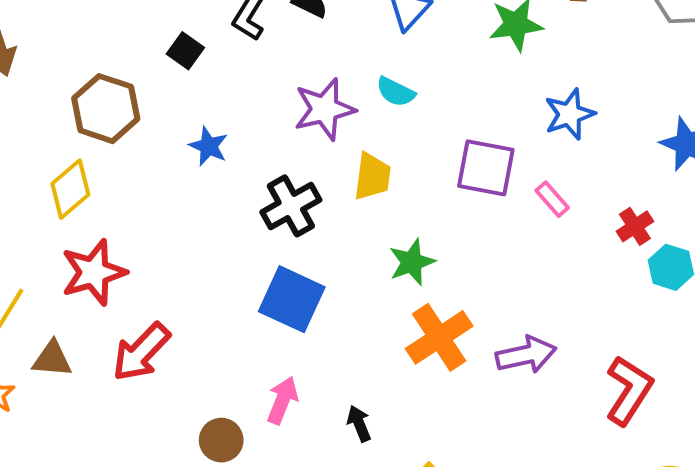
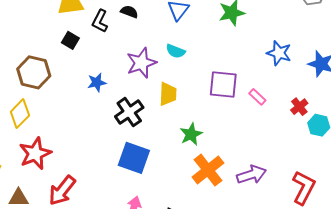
blue star: (569, 114) -> (279, 53), moved, turned -30
blue star: (209, 146) -> (97, 82), moved, turned -30

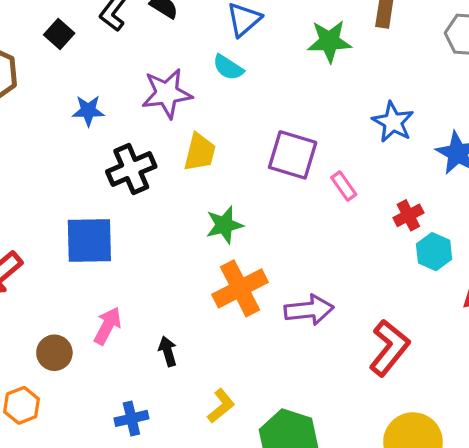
cyan semicircle: (176, 51) -> (228, 67), moved
blue square: (134, 158) -> (89, 240), moved, turned -32

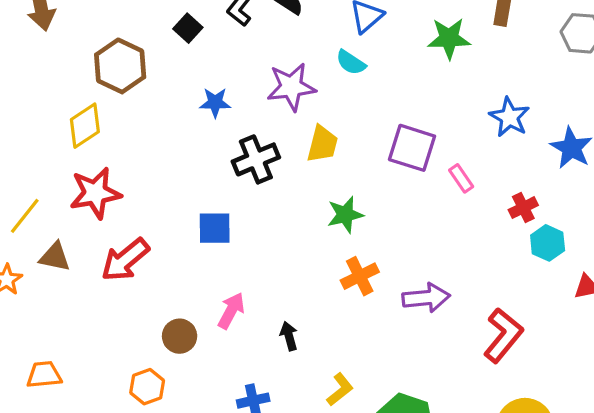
blue square: (89, 240) -> (215, 228), size x0.7
orange cross: (240, 288) -> (360, 276), size x0.7

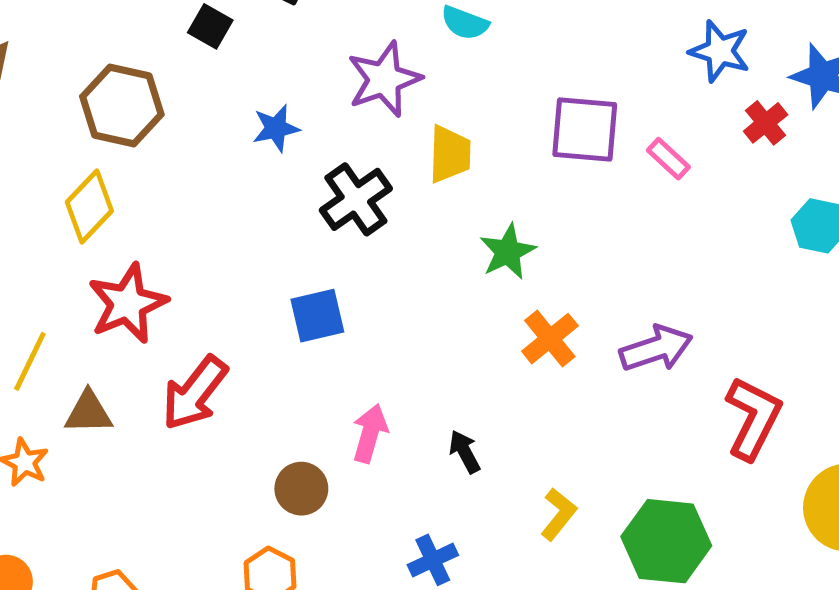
red cross: (523, 208) -> (766, 123), moved
red L-shape: (503, 335) -> (753, 418), moved

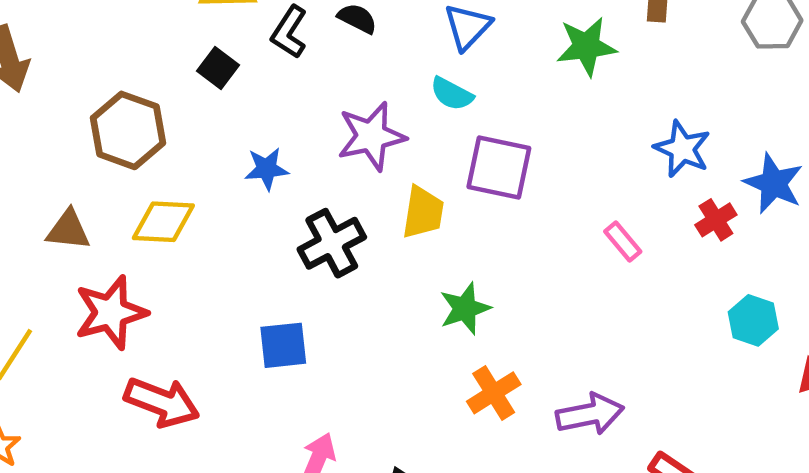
purple square: (585, 130) -> (499, 168), moved
yellow diamond: (89, 206) -> (163, 222), moved, turned 42
red arrow: (195, 393) -> (162, 402), turned -114
brown triangle: (89, 412) -> (68, 230), moved

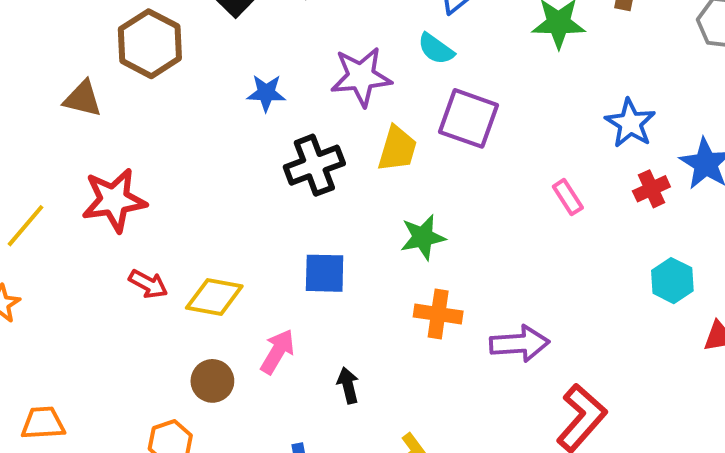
yellow diamond: (163, 222) -> (214, 297), moved
brown triangle: (68, 230) -> (83, 99), moved
blue square: (283, 345) -> (325, 273), moved
orange cross: (494, 393) -> (438, 314), turned 33
red arrow: (162, 402) -> (148, 284), size x0.6

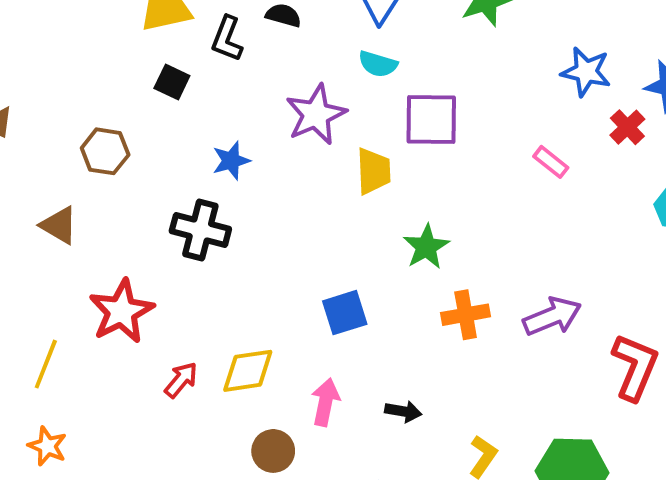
brown hexagon: (150, 44) -> (105, 151), size x0.7
brown triangle: (83, 99) -> (59, 225), turned 36
black cross: (314, 165) -> (200, 230), moved, turned -36
red arrow: (148, 284) -> (181, 380), turned -60
black arrow: (348, 385) -> (403, 411), turned 132

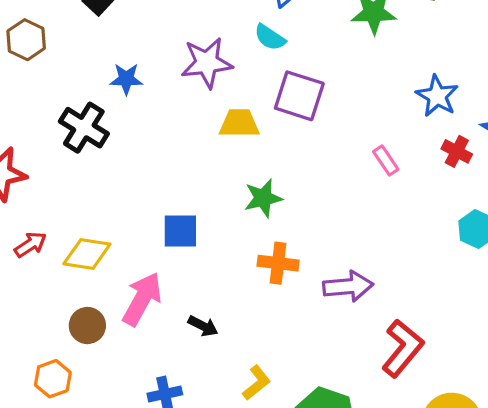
red cross: (627, 127) -> (457, 151), turned -36
yellow trapezoid: (374, 171) -> (239, 123), turned -105
pink arrow: (325, 402) -> (142, 299), size x1.4

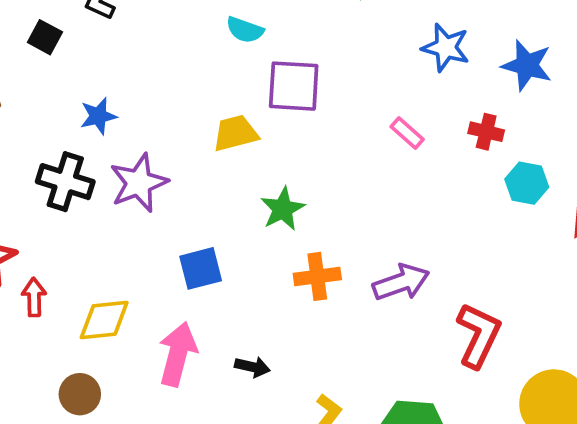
purple star: (207, 63) -> (139, 183), moved
red cross: (457, 151) -> (486, 132), moved
red arrow: (30, 245) -> (34, 297), moved, turned -44
brown circle: (87, 326) -> (80, 394), moved

